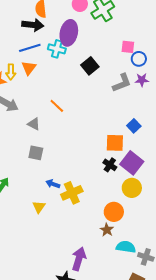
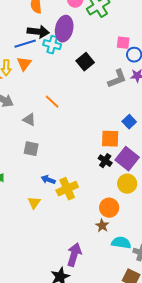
black arrow: (33, 25) -> (38, 32), moved

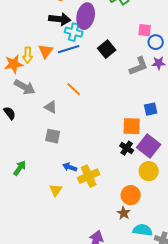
blue line: (25, 44) -> (69, 49), moved
blue square: (129, 122) -> (151, 109), turned 32

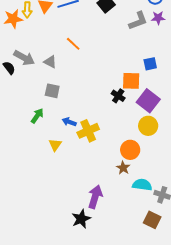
gray arrow: (25, 87) -> (24, 58), moved
black cross: (127, 148) -> (118, 96), moved
green arrow: (20, 168) -> (37, 116), moved

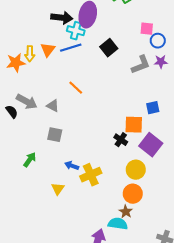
green arrow: (37, 116) -> (30, 160), moved
yellow circle: (148, 126) -> (136, 170), moved
cyan semicircle: (142, 185) -> (118, 224), moved

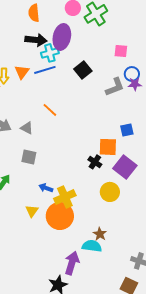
cyan cross: (76, 31) -> (50, 53), turned -30
blue circle: (158, 41) -> (132, 74), moved
orange circle: (133, 194) -> (60, 216), moved, size x1.4

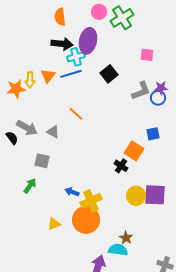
blue circle: (132, 74) -> (158, 98), moved
orange square: (108, 147) -> (134, 151), turned 30
gray square: (29, 157) -> (42, 161), moved
purple square: (125, 167) -> (155, 195), moved, turned -35
yellow triangle: (32, 211) -> (54, 224), moved, turned 32

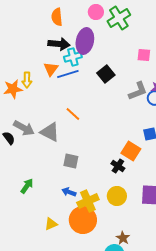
orange triangle: (48, 76) -> (51, 69), moved
gray triangle: (53, 132) -> (50, 132), size x1.5
gray square: (42, 161) -> (71, 161), moved
yellow circle: (136, 196) -> (117, 196), moved

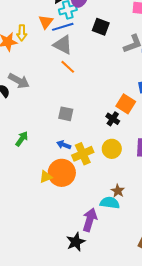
black square: (106, 74) -> (101, 27), turned -30
gray triangle: (50, 132) -> (63, 45), moved
orange circle: (83, 220) -> (62, 173), moved

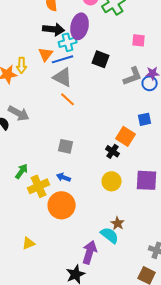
yellow cross: (83, 154) -> (39, 186), moved
yellow triangle: (46, 177) -> (29, 243), moved
cyan semicircle: (110, 203) -> (110, 235), turned 30

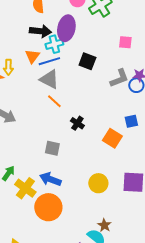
black cross: (113, 151) -> (77, 123), moved
blue arrow: (64, 177) -> (50, 179), size x1.5
yellow cross: (39, 186) -> (25, 188), turned -30

